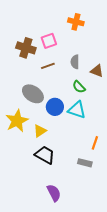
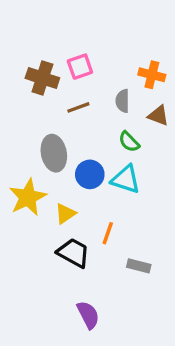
orange cross: (76, 22) -> (152, 75), moved
gray ellipse: (33, 94) -> (54, 153), turned 45
orange line: (95, 143) -> (108, 233), moved

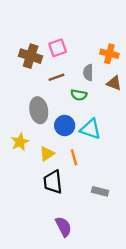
green semicircle: (129, 142) -> (79, 95), moved, turned -35
yellow star: (28, 197) -> (20, 142), size x0.7
orange line: (108, 233) -> (74, 157), moved, turned -35
black trapezoid: (73, 253) -> (53, 182), turned -125

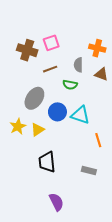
gray ellipse: (39, 110) -> (34, 98), turned 45
yellow triangle: (47, 154) -> (38, 130), moved
orange line: (74, 157) -> (98, 140), moved

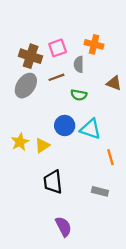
orange cross: (97, 48) -> (94, 44), moved
gray semicircle: (78, 65) -> (79, 64), moved
gray ellipse: (34, 98) -> (26, 86), moved

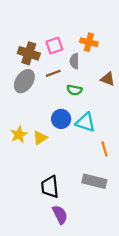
black trapezoid: (53, 182) -> (50, 187), moved
gray rectangle: (100, 191) -> (94, 181), size x1.5

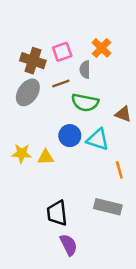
orange cross: (89, 42) -> (102, 48), turned 30
brown triangle: (108, 79) -> (123, 114), moved
green semicircle: (74, 90) -> (85, 103), size x1.5
yellow star: (19, 135) -> (22, 153), turned 30
yellow triangle: (40, 138) -> (46, 157), turned 32

